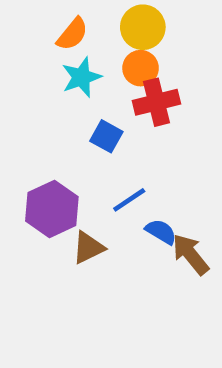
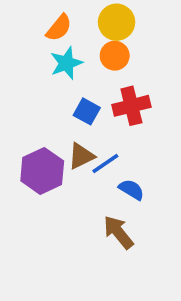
red cross: (156, 102) -> (131, 106), moved
brown triangle: (88, 248) -> (81, 156), moved
brown arrow: (191, 254) -> (118, 232), moved

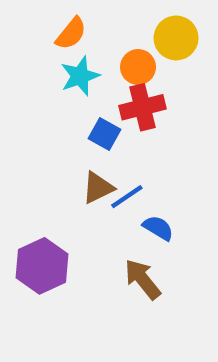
yellow circle: (117, 22) -> (176, 38), moved
red cross: (131, 106) -> (143, 107), moved
purple hexagon: (42, 171) -> (42, 266), moved

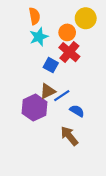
orange semicircle: (71, 34) -> (34, 16), turned -49
red cross: (143, 107) -> (69, 52), turned -36
purple hexagon: (42, 266) -> (34, 108), moved

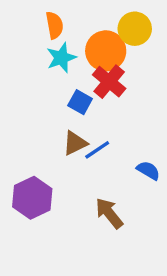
orange circle: (67, 32) -> (106, 51), size x1.5
purple hexagon: (34, 108) -> (32, 198), moved
blue semicircle: (77, 111) -> (148, 170), moved

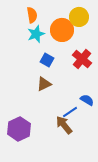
red cross: (109, 82) -> (82, 59), moved
blue line: (97, 150) -> (70, 112), moved
purple hexagon: (32, 198) -> (19, 129), moved

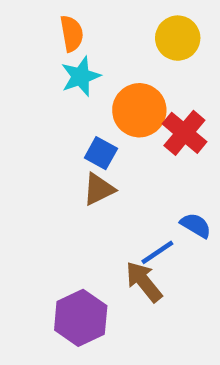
orange circle: (62, 30) -> (139, 110), moved
blue square: (47, 60) -> (101, 153), moved
purple hexagon: (19, 129) -> (81, 318), moved

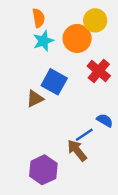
orange circle: (139, 110) -> (77, 38), moved
blue square: (101, 153) -> (54, 82), size x1.5
brown triangle: (99, 189) -> (35, 99), moved

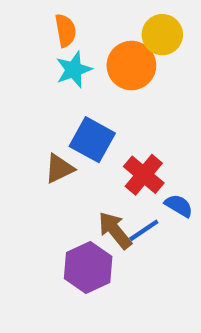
red cross: (99, 71) -> (144, 175), moved
brown arrow: (77, 150) -> (115, 230), moved
purple hexagon: (43, 170) -> (88, 267), moved

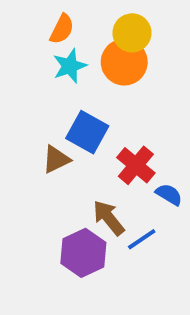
orange semicircle: (65, 30) -> (62, 29), turned 36
yellow circle: (162, 35) -> (132, 33), moved
blue line: (144, 230) -> (142, 239), moved

